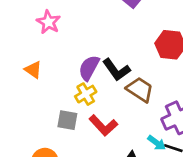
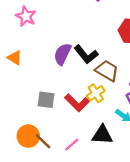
yellow cross: (86, 94) -> (96, 93), moved

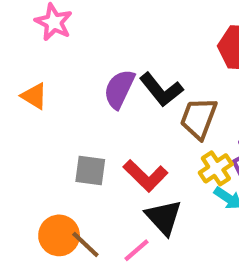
brown trapezoid: (107, 71) -> (199, 118), turned -100
yellow cross: (96, 93) -> (216, 168), moved
black triangle: (102, 135) -> (164, 217), moved, turned 45

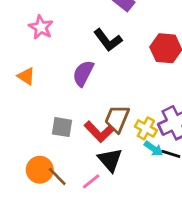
black L-shape: (161, 90) -> (108, 40), moved
brown trapezoid: (199, 118) -> (117, 119), moved
yellow cross: (216, 168) -> (146, 128), turned -30

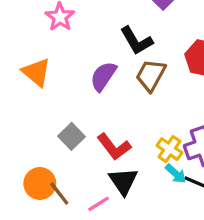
orange triangle: (26, 76) -> (36, 72), size x1.4
brown trapezoid: (117, 119) -> (151, 75), moved
gray square: (62, 127) -> (71, 136), turned 30

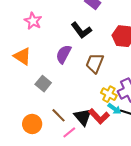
brown trapezoid: (151, 75) -> (95, 63), moved
gray square: (71, 136) -> (43, 84), moved
red L-shape: (114, 147) -> (99, 116), moved
brown line: (59, 194) -> (59, 115), moved

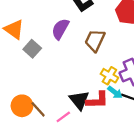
gray square: (43, 84) -> (32, 49), moved
brown line: (59, 115) -> (38, 109), moved
red L-shape: (99, 116) -> (97, 100), turned -50

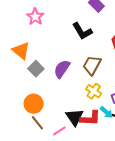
purple semicircle: (60, 29) -> (62, 69), moved
yellow cross: (109, 76) -> (94, 91), moved
orange circle: (22, 106) -> (34, 104), moved

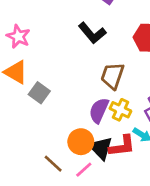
pink star: (35, 17) -> (18, 36), moved
purple semicircle: (62, 69) -> (99, 110), moved
orange circle: (34, 104) -> (81, 142), moved

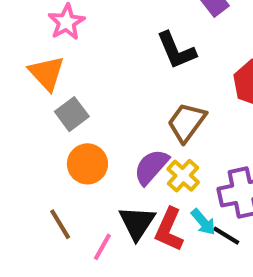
orange circle: (81, 142) -> (87, 164), moved
red L-shape: (122, 146) -> (169, 230), turned 104
pink line: (84, 170) -> (102, 247), turned -36

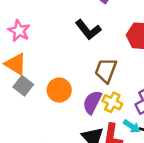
gray square: (72, 114) -> (23, 86), moved
orange circle: (87, 164) -> (59, 90), moved

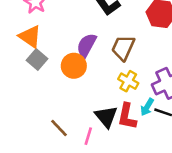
purple semicircle: (92, 102) -> (87, 45), moved
cyan arrow: (132, 126) -> (147, 107), turned 84

